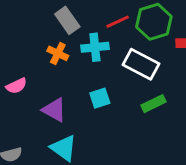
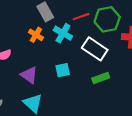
cyan cross: (95, 47) -> (63, 33), turned 30

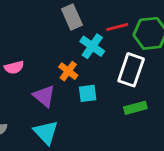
orange cross: (36, 35) -> (68, 71), moved
white rectangle: (95, 49) -> (131, 70), turned 70

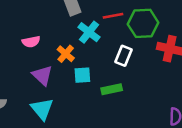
pink semicircle: (14, 67) -> (31, 42), moved
white rectangle: (131, 70) -> (124, 56), size x0.7
green rectangle: (135, 108) -> (112, 89), moved

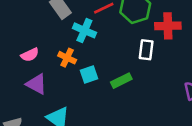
white rectangle: (124, 56) -> (146, 50), moved
purple triangle: (42, 75) -> (36, 84), moved

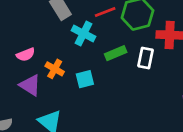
orange cross: (67, 58) -> (55, 69), moved
green rectangle: (121, 81) -> (116, 53), moved

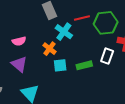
green rectangle: (116, 53) -> (84, 65), moved
orange cross: (55, 69) -> (49, 49), moved

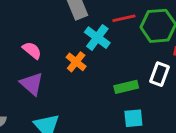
pink semicircle: (19, 41) -> (32, 50), turned -128
cyan square: (60, 65) -> (133, 118), moved

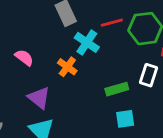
purple triangle: (32, 84) -> (39, 98), moved

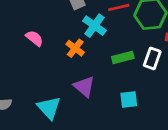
green rectangle: (117, 89) -> (123, 57), moved
purple triangle: (39, 98) -> (84, 87), moved

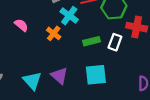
purple triangle: (84, 87) -> (59, 76), moved
cyan square: (129, 100) -> (96, 75), size x1.5

